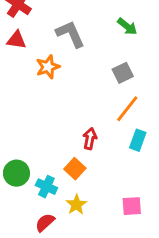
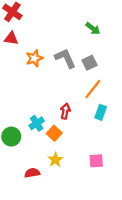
gray L-shape: (70, 34) -> (65, 58), moved
cyan cross: (46, 187) -> (37, 123), moved, turned 32
red semicircle: (45, 223) -> (32, 173), turned 32

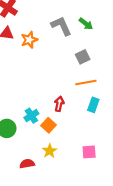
orange star: (34, 58) -> (29, 40), moved
gray L-shape: (65, 58) -> (61, 26), moved
orange line: (93, 89) -> (86, 82), turned 42

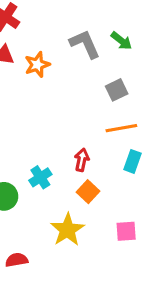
orange square: (48, 125) -> (88, 192), moved
yellow star: (50, 151) -> (67, 230), size x1.5
red semicircle: (27, 164) -> (17, 260), moved

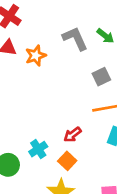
red arrow: (82, 160) -> (72, 135), turned -138
orange square: (88, 192) -> (67, 161), moved

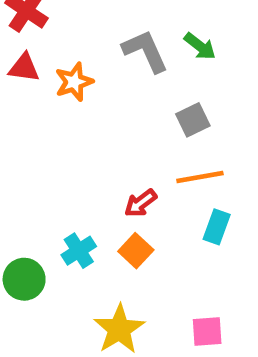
red arrow: (72, 135) -> (141, 203), moved
orange square: (67, 161) -> (136, 251), moved

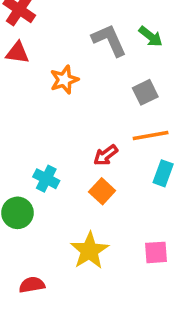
orange star: (74, 82) -> (64, 80), moved
cyan cross: (79, 251) -> (46, 179), moved, turned -30

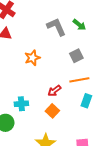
orange star: (64, 80) -> (32, 58), moved
cyan cross: (46, 179) -> (21, 104), turned -32

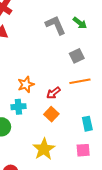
orange star: (32, 58) -> (26, 84), moved
cyan rectangle: (86, 101) -> (87, 124), moved, turned -32

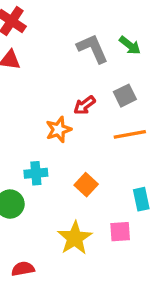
orange star: (26, 84) -> (59, 130), moved
red arrow: (53, 93) -> (84, 105), moved
pink square: (83, 150) -> (120, 232), moved

